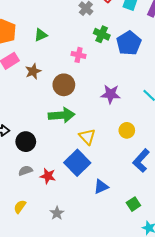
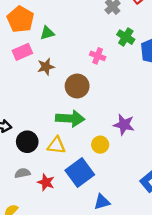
green triangle: (41, 35) -> (47, 33), moved
purple star: (111, 94) -> (124, 125), moved
yellow circle: (127, 130) -> (100, 145), moved
yellow triangle: (87, 137) -> (56, 145), moved, turned -48

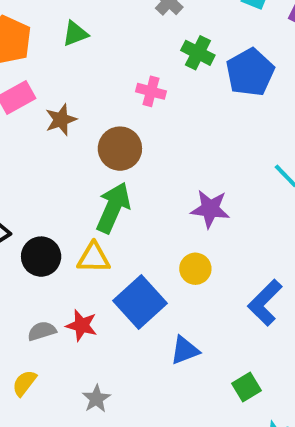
green triangle: (47, 33) -> (75, 34), moved
green arrow: (70, 119) -> (113, 208), turned -64
yellow circle: (100, 145) -> (195, 269), moved
gray semicircle: (22, 173) -> (42, 331), moved

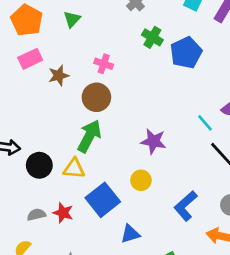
green triangle: (75, 34) -> (72, 19), turned -30
pink cross: (151, 91) -> (104, 64), moved

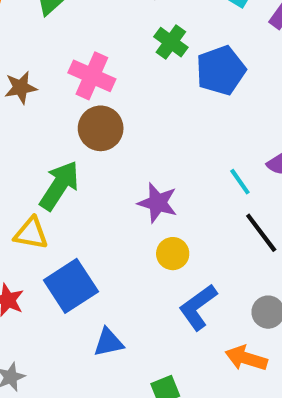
pink cross: (104, 64) -> (92, 76), size x1.5
brown circle: (96, 97) -> (101, 128), moved
yellow circle: (141, 180) -> (173, 254), moved

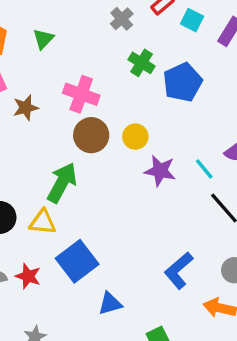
purple star: (158, 203) -> (160, 171), moved
yellow circle: (173, 254) -> (135, 137), moved

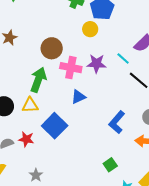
pink cross: (81, 94) -> (71, 68), moved
yellow circle: (135, 137) -> (90, 29), moved
blue triangle: (110, 304) -> (78, 97), moved

